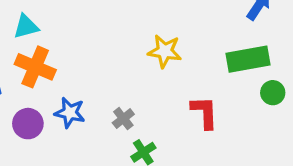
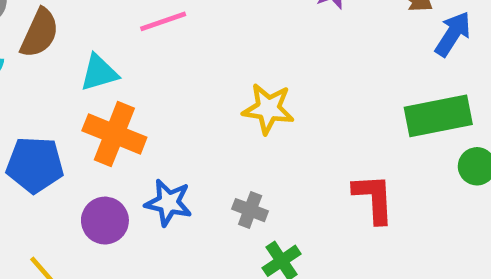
yellow star: (165, 51) -> (268, 109), moved
gray cross: (123, 119) -> (250, 210), turned -30

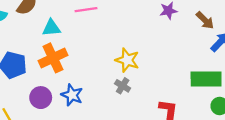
orange cross: (114, 134) -> (53, 58), turned 32
gray cross: (250, 210) -> (123, 86), moved

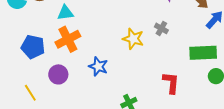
gray cross: (123, 86) -> (161, 28), moved
blue star: (72, 95) -> (98, 66), moved

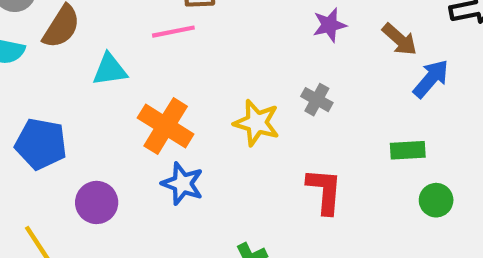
orange cross: (68, 39) -> (166, 126), moved, turned -30
green rectangle: (203, 53) -> (408, 150), size x0.6
red L-shape: (171, 83) -> (324, 191), moved

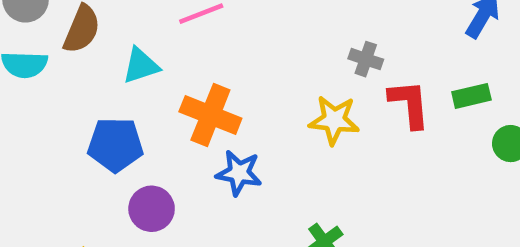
yellow star: (257, 123) -> (334, 120), moved
blue pentagon: (41, 144) -> (115, 145), moved
red L-shape: (324, 191) -> (409, 104), moved

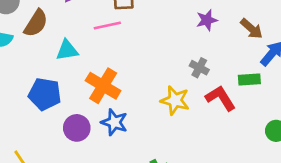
green rectangle: (471, 96) -> (249, 79), moved
red L-shape: (409, 104) -> (221, 98), turned -36
purple circle: (152, 209) -> (77, 128), moved

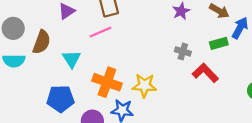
cyan triangle: (67, 50) -> (72, 59), turned -42
green rectangle: (249, 79) -> (219, 43), moved
yellow star: (175, 100) -> (144, 85), moved

